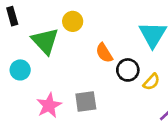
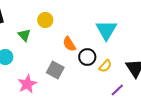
green triangle: (45, 41) -> (24, 35), size x0.6
gray square: (86, 102) -> (55, 70), moved, turned 36

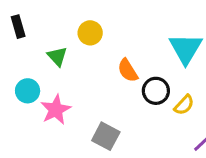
gray square: (55, 70) -> (106, 136), moved
pink star: (27, 84) -> (56, 110), moved

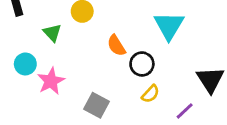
yellow semicircle: (184, 105) -> (150, 94), moved

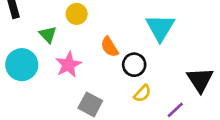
cyan circle: (25, 64) -> (22, 65), size x1.5
pink star: (51, 81) -> (68, 65), moved

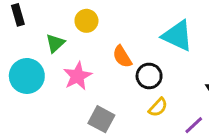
cyan triangle: (160, 28) -> (177, 36), turned -36
green triangle: (48, 34) -> (55, 43), turned 30

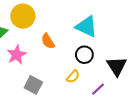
yellow circle: (86, 21) -> (23, 16), size x1.5
black circle: (149, 76) -> (84, 55), moved

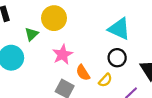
orange semicircle: (48, 41) -> (83, 73), moved
pink star: (17, 55) -> (63, 54), moved

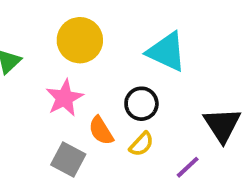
yellow circle: (54, 18) -> (80, 40), moved
black circle: (117, 58) -> (141, 104), moved

